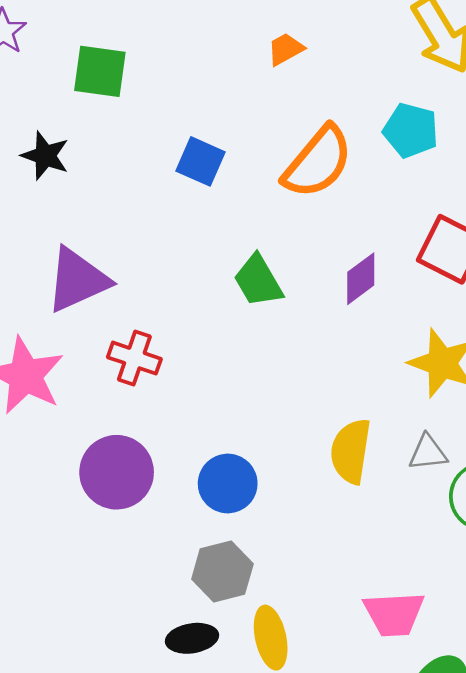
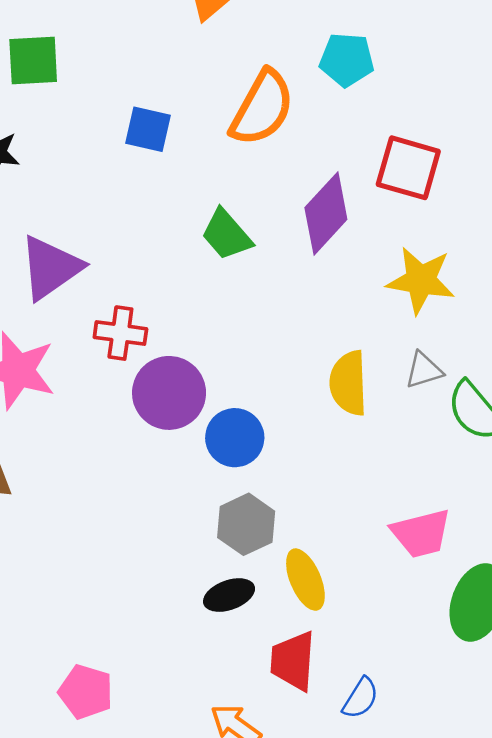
purple diamond: (361, 279) -> (326, 213), size x1.5
purple circle: (117, 472) -> (169, 393), moved

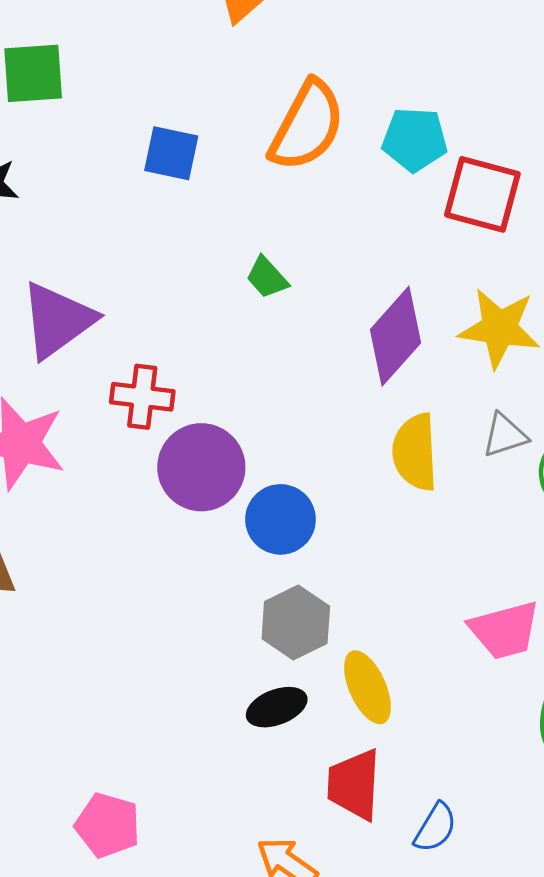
cyan pentagon: (347, 60) -> (415, 139), moved
purple diamond: (326, 213) -> (396, 336), moved
green trapezoid: (227, 235) -> (267, 277), size x0.7

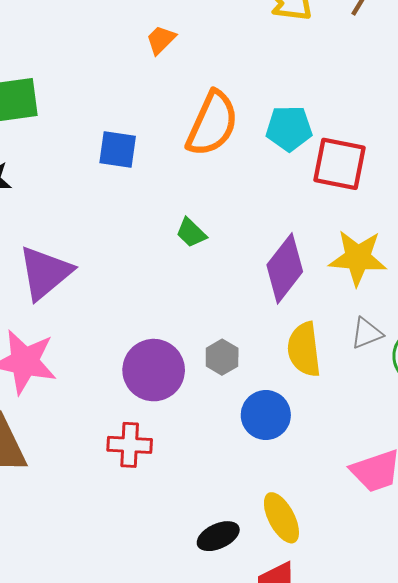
red cross: (142, 397) -> (130, 445), moved
blue circle: (281, 519) -> (266, 415), moved
gray hexagon: (296, 623) -> (222, 357), moved, size x0.7

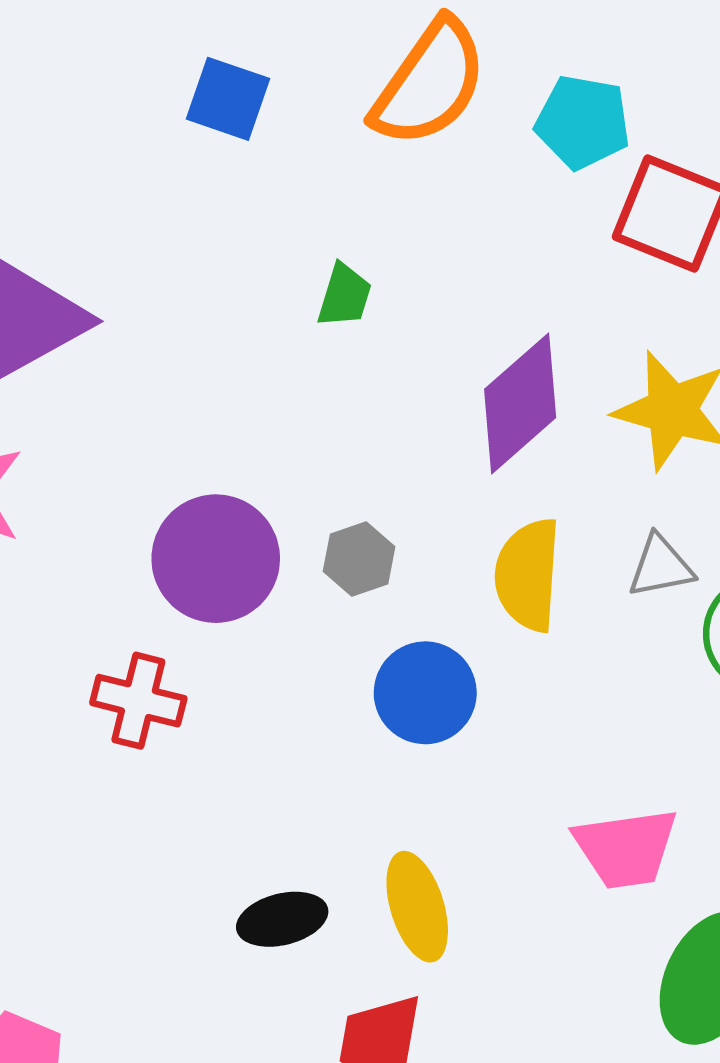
green trapezoid: (191, 233) -> (344, 296), turned -128

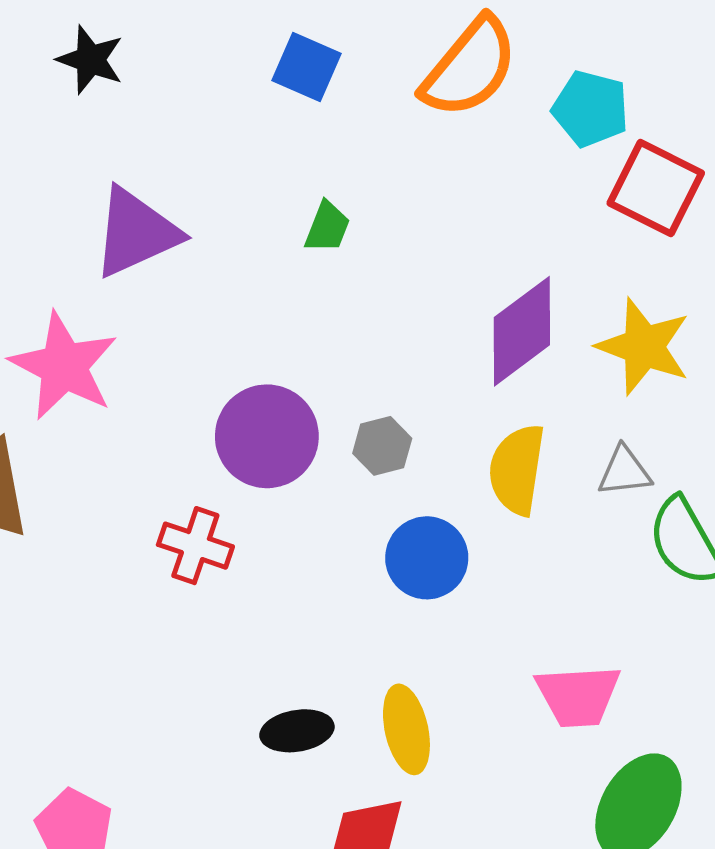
green trapezoid: (344, 296) -> (327, 227), moved

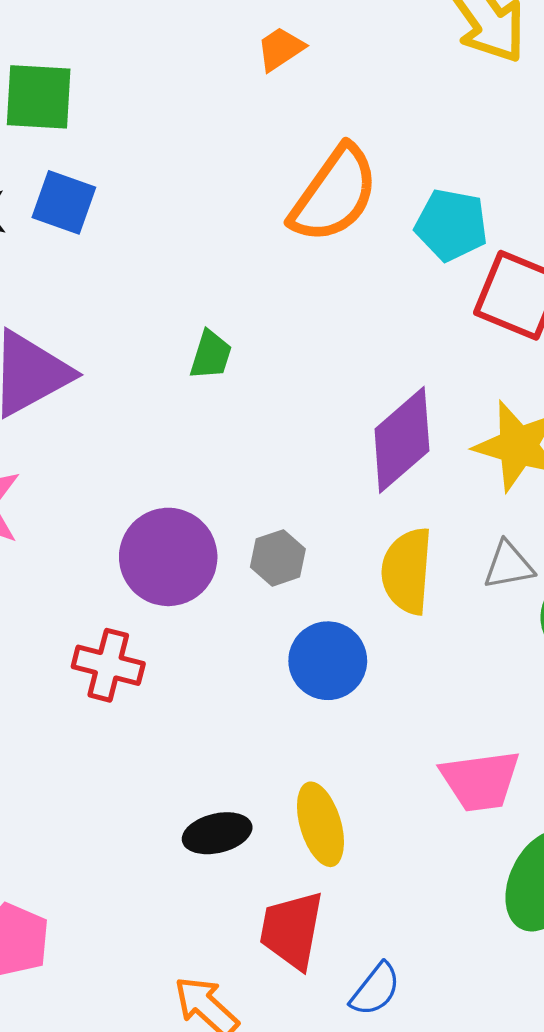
blue square: (307, 67) -> (64, 202), moved

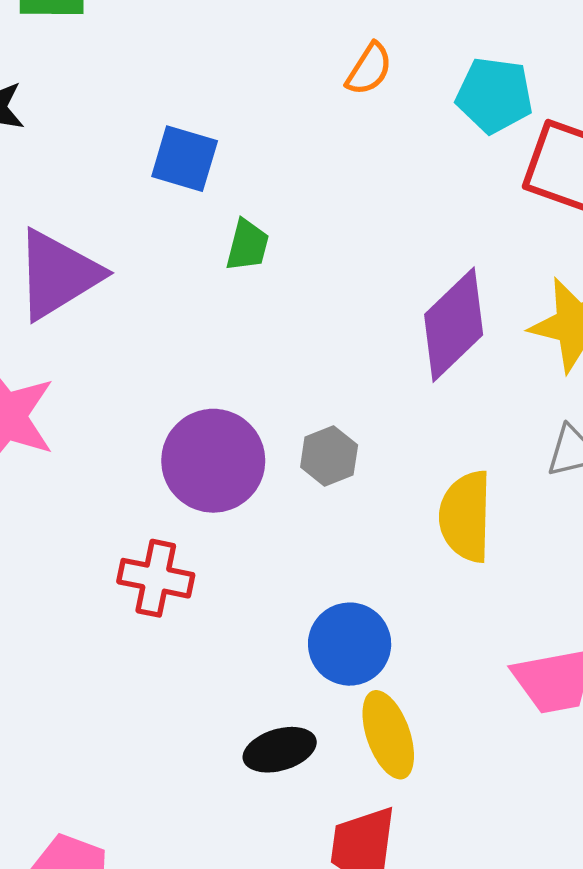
orange semicircle: (334, 194) -> (369, 69), size x0.5
blue square: (64, 202) -> (185, 159), moved
yellow semicircle: (407, 571) -> (466, 516), moved
blue circle: (328, 661) -> (350, 644), moved

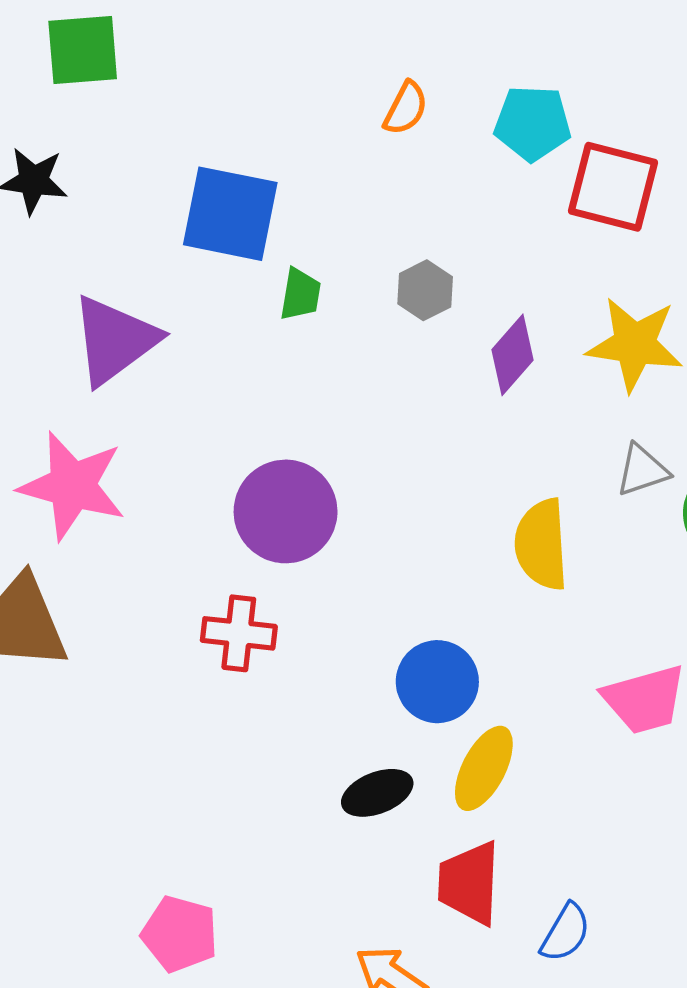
blue square: (185, 159) -> (230, 214), size x1.5
purple diamond: (454, 325) -> (512, 355), size x0.7
gray hexagon: (329, 456) -> (425, 290), moved
yellow ellipse: (388, 735) -> (484, 768), turned 52

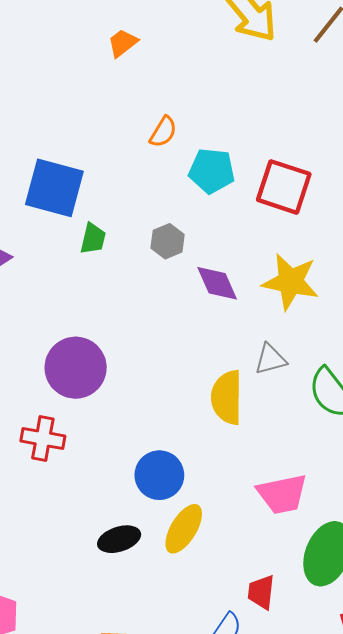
cyan pentagon: (533, 123) -> (212, 171), moved
purple diamond: (512, 355) -> (217, 283), turned -69
gray triangle: (642, 470) -> (270, 359), moved
red trapezoid: (469, 883) -> (261, 592), moved, size x0.7

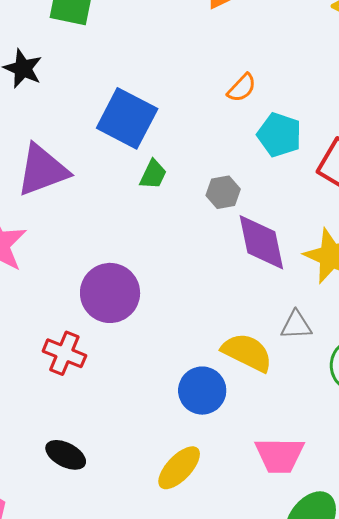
purple diamond: (217, 283) -> (261, 242), size x1.4
yellow semicircle: (227, 397) -> (247, 352), turned 104
blue circle: (159, 475) -> (202, 391), moved
black ellipse: (119, 539) -> (66, 455), moved, turned 33

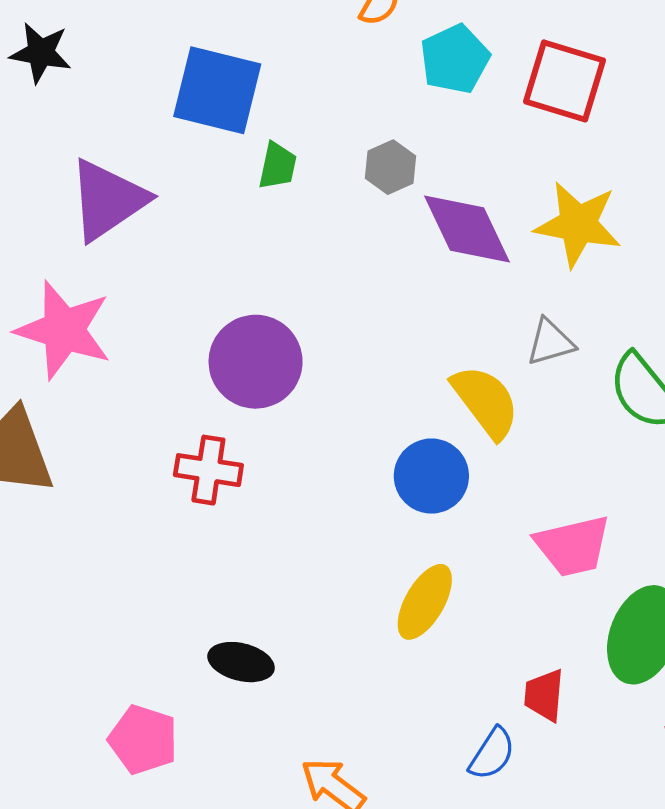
cyan pentagon: (279, 135) -> (455, 59), turned -30
yellow semicircle: (247, 352) -> (486, 402), turned 40
black ellipse: (66, 455) -> (241, 662), moved

